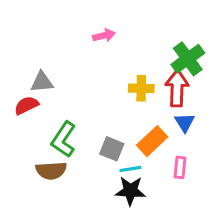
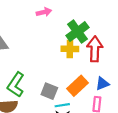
green cross: (188, 59) -> (77, 32), moved
blue triangle: (185, 122) -> (102, 84), moved, turned 40

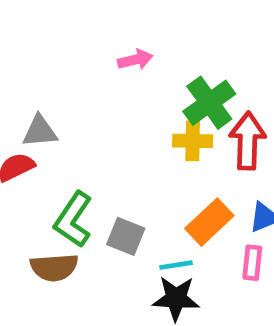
gray square: (49, 91) -> (126, 236), moved

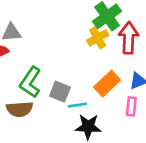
yellow cross: (193, 141) -> (98, 38), turned -30
cyan line: (176, 265) -> (77, 105), moved

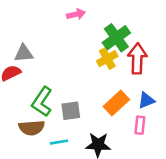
gray square: (60, 92) -> (71, 111), turned -30
cyan line: (77, 105) -> (59, 142), moved

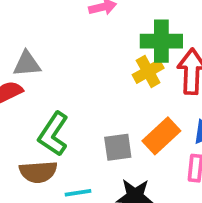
green cross: (116, 38) -> (161, 41), turned 36
gray square: (71, 111) -> (118, 147), moved

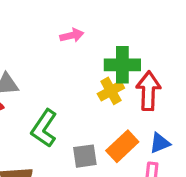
green L-shape: (53, 134) -> (44, 128), moved

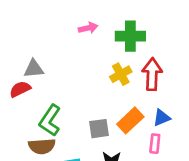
green cross: (122, 65) -> (130, 36), moved
green L-shape: (44, 128) -> (50, 120), moved

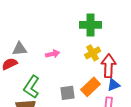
pink arrow: (88, 28) -> (53, 54), moved
yellow cross: (121, 74) -> (93, 53), moved
red arrow: (152, 74) -> (109, 66), moved

